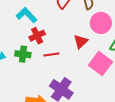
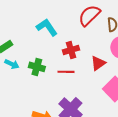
red cross: (37, 36) -> (71, 50), moved

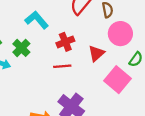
green cross: (37, 67) -> (21, 48), moved, turned 35

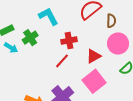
red line: (62, 66) -> (62, 61), turned -56
pink square: (117, 80) -> (94, 81), moved

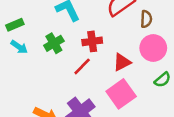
green cross: (30, 38) -> (54, 43), moved

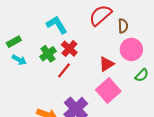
red cross: (92, 41) -> (69, 49), moved, turned -35
red line: (82, 66) -> (64, 70), moved

